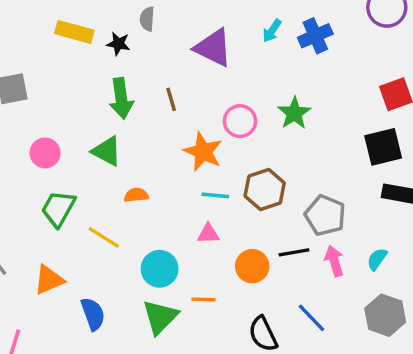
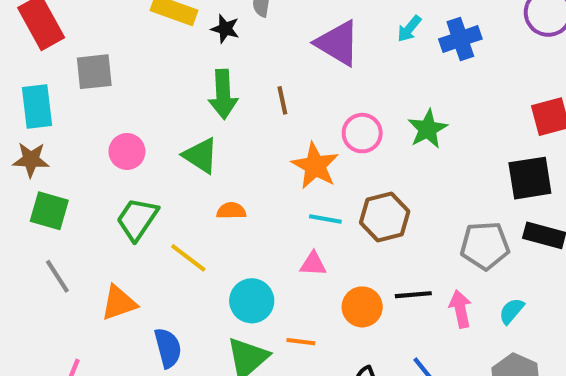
gray pentagon: (325, 215) -> (485, 246), moved, turned -30

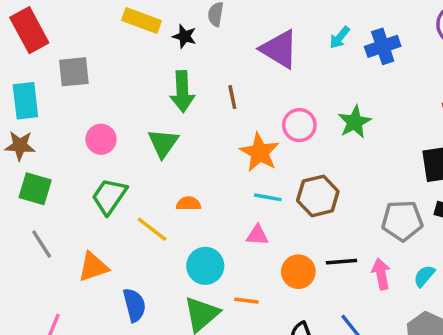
green triangle: (201, 156) -> (163, 143), turned 32
orange semicircle: (231, 211) -> (188, 204), moved

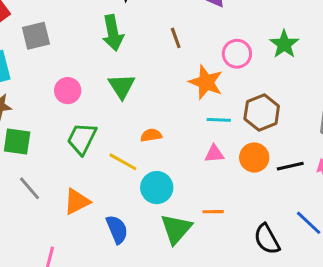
green arrow: (182, 92) -> (113, 33), moved
cyan circle: (205, 266) -> (157, 188), moved
orange circle: (298, 272) -> (254, 158), moved

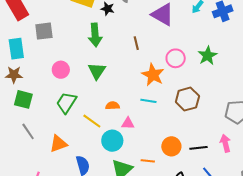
cyan line: (219, 120) -> (148, 101), moved
pink triangle: (214, 154) -> (128, 123), moved
orange circle: (254, 158) -> (171, 146), moved
black line: (290, 166) -> (198, 148), moved

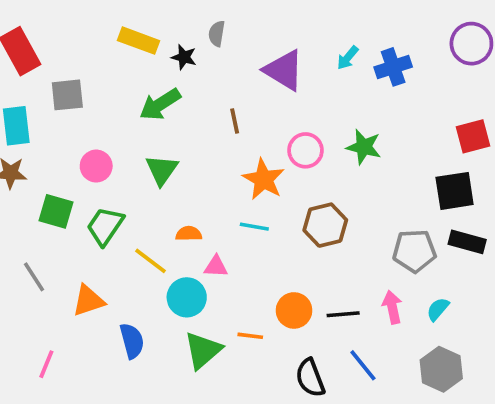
green arrow: (95, 35) -> (160, 104), turned 60
green star: (208, 56) -> (364, 147), turned -30
green square: (23, 99) -> (56, 211), moved

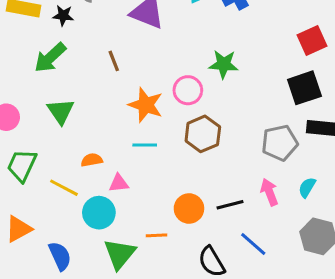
pink circle: (305, 150) -> (188, 90), moved

